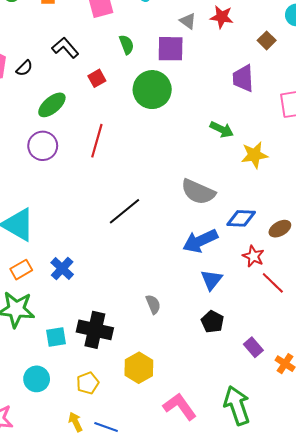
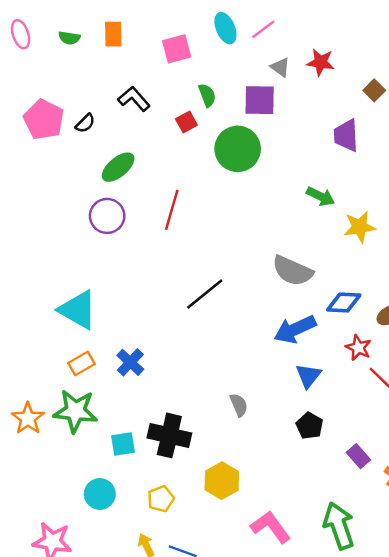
red square: (97, 78) -> (186, 122), moved

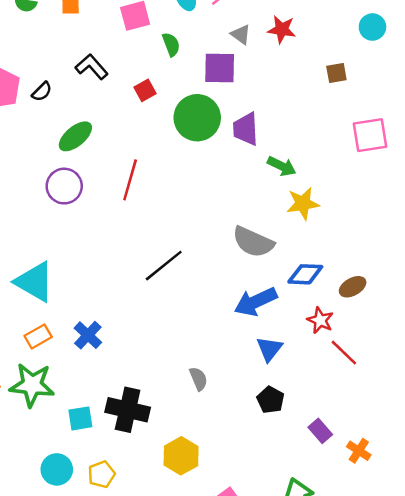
brown square: (374, 90) -> (336, 73), moved, turned 35
green semicircle: (207, 95) -> (171, 44), moved
purple trapezoid: (346, 135) -> (246, 129), moved
yellow star: (360, 227) -> (303, 203), moved
yellow pentagon: (161, 499) -> (102, 474), moved

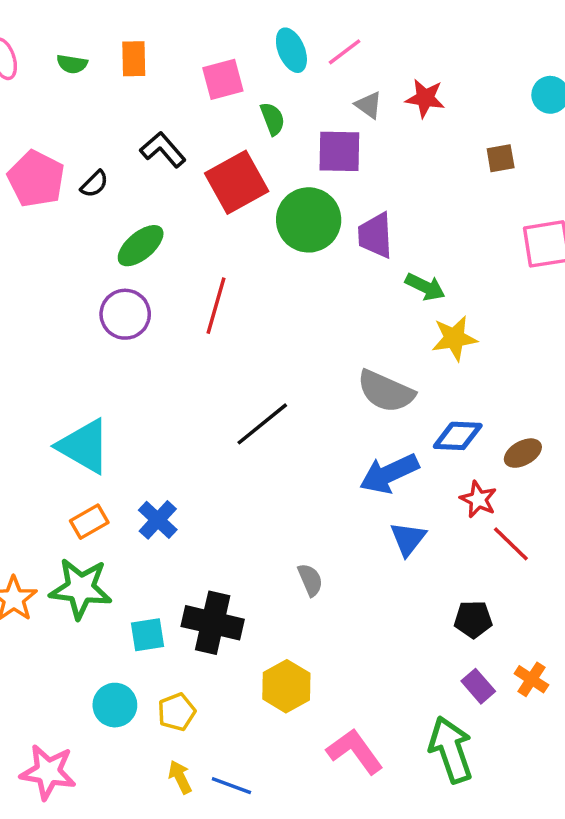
red square: (145, 90) -> (237, 182), size x2.0
black pentagon: (271, 400) -> (473, 619), moved, turned -30
purple rectangle: (320, 431) -> (478, 686), moved

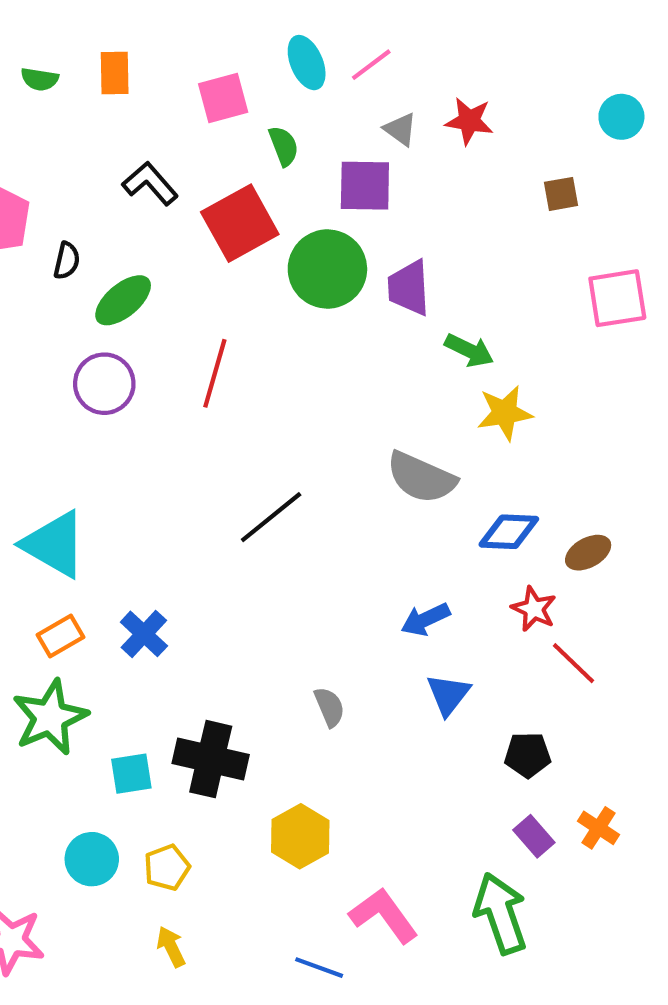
black semicircle: (94, 184) -> (67, 261), moved, turned -32
blue arrow: (389, 474) -> (425, 619), moved, size x0.7
blue triangle: (408, 539) -> (448, 694), moved
green star: (81, 588) -> (50, 717), turned -30
blue line: (231, 786) -> (319, 968), moved

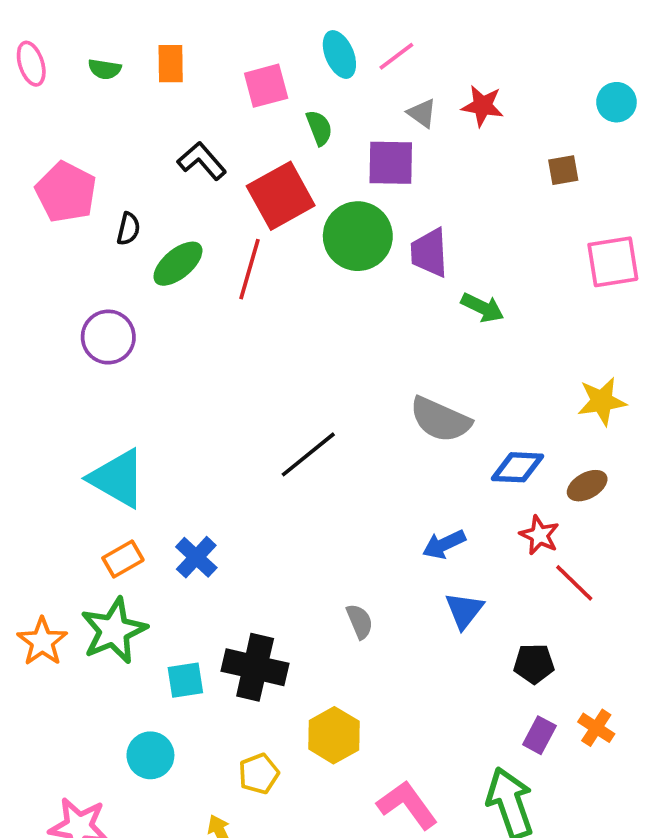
red line: (215, 373) -> (250, 269), moved
purple circle: (104, 384) -> (108, 337), moved
yellow star: (505, 413) -> (602, 401), moved
purple rectangle: (534, 836) -> (539, 735), turned 69
yellow pentagon: (167, 867) -> (259, 774), moved

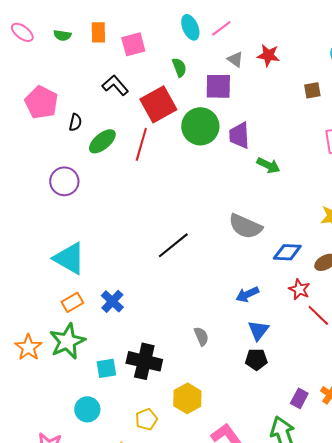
pink ellipse: (31, 64) -> (22, 32), turned -35
pink square: (266, 86) -> (133, 44), moved
black pentagon: (534, 664) -> (256, 359), moved

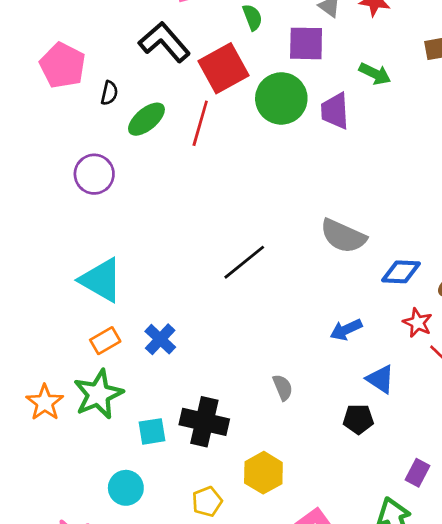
black L-shape: (115, 85) -> (164, 42), size x1.4
green arrow: (268, 165) -> (375, 74), moved
blue triangle: (258, 330) -> (380, 379), moved, turned -35

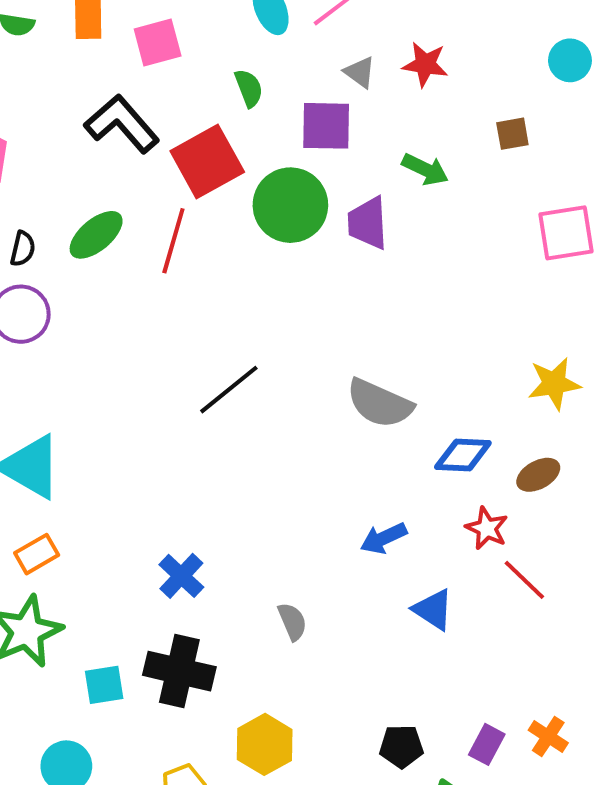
black semicircle: (109, 93) -> (23, 249), moved
black line: (244, 262) -> (229, 390), moved
blue cross: (160, 339) -> (181, 576), moved
black pentagon: (358, 419) -> (401, 746), moved

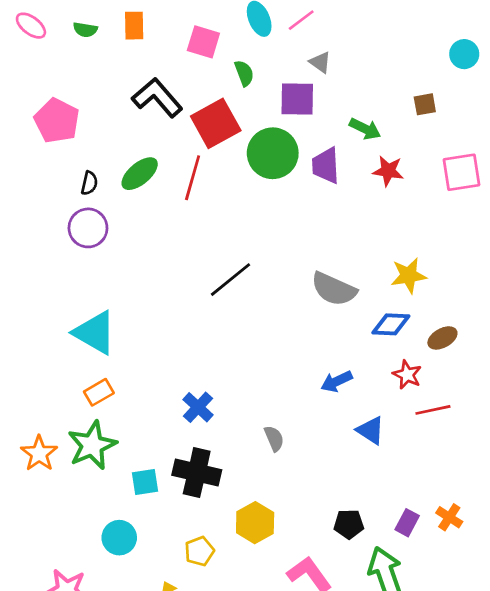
pink square: (158, 43) -> (203, 42), moved, turned 32
red star: (425, 64) -> (388, 171), moved
yellow star: (554, 384) -> (409, 275), moved
red line: (524, 580) -> (433, 410), turned -56

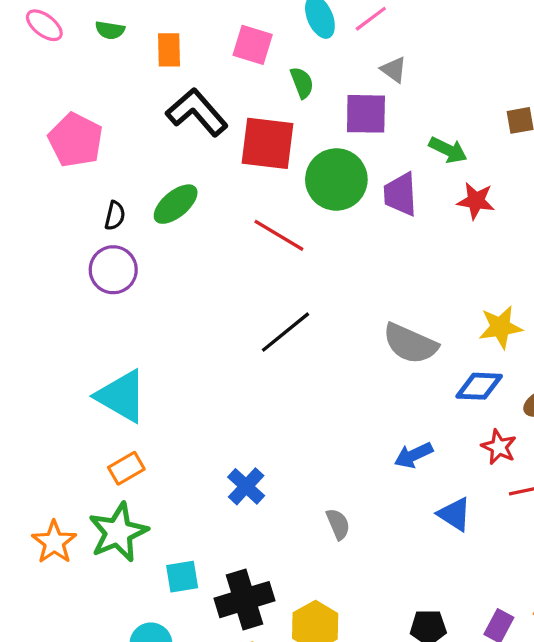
orange rectangle: (134, 26) -> (169, 50), moved
red square: (216, 123) -> (267, 143), turned 36
red line: (193, 178) -> (279, 235), moved, turned -75
black cross: (197, 472) -> (244, 600), moved, turned -30

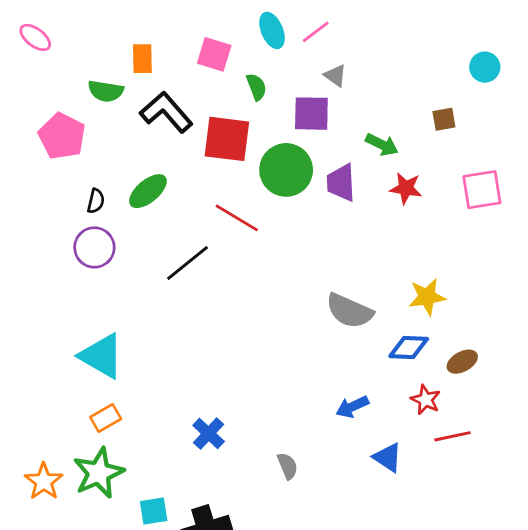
green semicircle: (110, 30) -> (106, 91), moved, size x1.4
black line: (286, 332) -> (187, 263), moved

